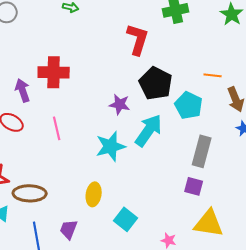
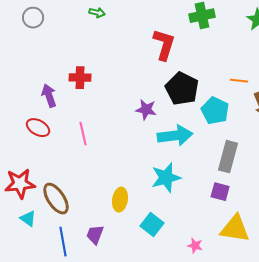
red cross: (54, 72) -> (80, 78), size x0.7
cyan arrow: (149, 130) -> (175, 136), turned 48
cyan star: (111, 146) -> (166, 178), moved
brown ellipse: (30, 193) -> (56, 199), turned 56

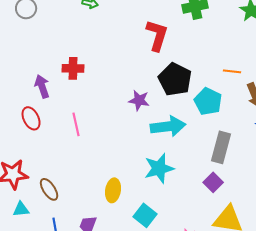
red ellipse: (38, 128) -> (31, 118), turned 35
purple square: (220, 192) -> (213, 182), turned 30
brown ellipse: (56, 199) -> (49, 189), size x0.7
cyan triangle: (28, 219) -> (21, 209), turned -42

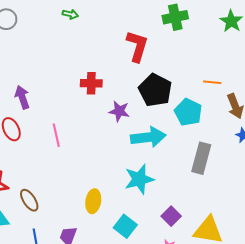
red cross: (73, 68) -> (91, 83), moved
purple square: (213, 182) -> (171, 216), moved

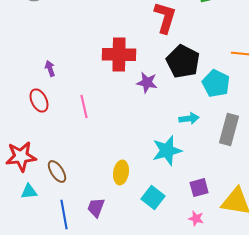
red cross: (91, 83) -> (119, 54), size x1.5
purple arrow: (22, 97) -> (50, 68), size x0.7
cyan arrow: (148, 137) -> (189, 118), moved, size x0.6
purple square: (171, 216) -> (199, 188), turned 30

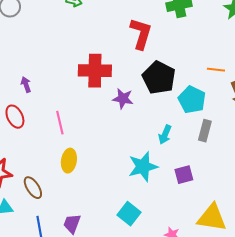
cyan arrow: (189, 118) -> (165, 135), turned 120
gray rectangle: (229, 130) -> (205, 131), moved, size x0.7
yellow ellipse: (121, 172) -> (69, 161), moved
purple square: (199, 188) -> (184, 175), moved

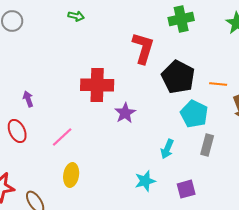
black pentagon: (159, 78) -> (178, 77), moved
purple star: (123, 99) -> (125, 113), turned 30
pink line: (60, 123) -> (62, 137), turned 60
cyan star: (143, 167) -> (145, 181), size x0.7

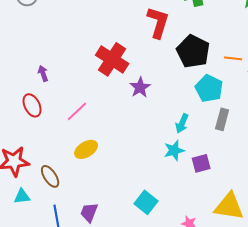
red cross: (97, 85) -> (112, 59), turned 32
yellow ellipse: (71, 175) -> (86, 149), turned 50
cyan star: (145, 181) -> (174, 150), moved

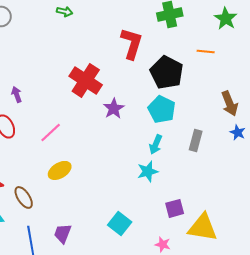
orange line: (233, 58) -> (206, 51), moved
cyan pentagon: (209, 88) -> (162, 109), moved
purple square: (201, 163) -> (175, 208), moved

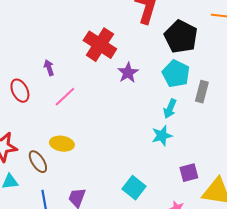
purple arrow: (17, 94) -> (49, 68), moved
gray rectangle: (196, 140) -> (202, 92), moved
yellow ellipse: (60, 170) -> (62, 144), moved, turned 40

